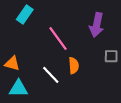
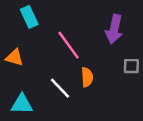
cyan rectangle: (25, 14) -> (29, 17), turned -60
orange triangle: (12, 63) -> (14, 57), moved

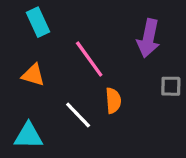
orange triangle: (14, 57) -> (33, 75), moved

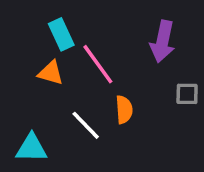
cyan rectangle: (38, 22) -> (61, 34), moved
orange triangle: (33, 75) -> (51, 73), moved

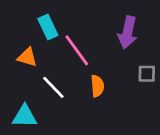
orange triangle: (51, 73) -> (27, 57), moved
white line: (86, 125) -> (53, 87), moved

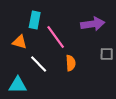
cyan rectangle: (48, 27) -> (35, 20), turned 36
purple arrow: (128, 32) -> (93, 24), turned -110

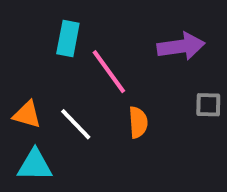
orange triangle: (20, 42) -> (27, 115), moved

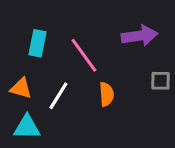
cyan rectangle: (68, 39) -> (37, 43), moved
white line: (76, 124) -> (58, 96), turned 76

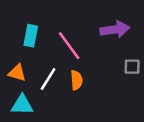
orange semicircle: (106, 94) -> (77, 80), moved

